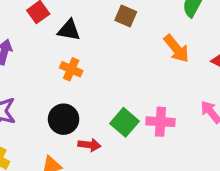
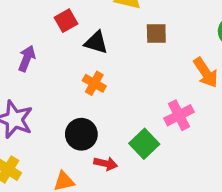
brown square: (126, 16) -> (156, 34), turned -30
pink cross: (160, 122) -> (179, 115), moved, turned -36

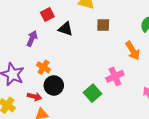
purple arrow: (27, 58) -> (32, 39), moved
orange cross: (94, 83) -> (44, 67), moved
red arrow: (106, 164) -> (34, 97), moved

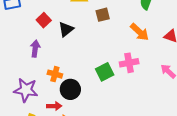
black triangle: (66, 29) -> (66, 29), turned -42
pink cross: (115, 76) -> (129, 63), turned 30
green square: (93, 93) -> (105, 72), moved, turned 30

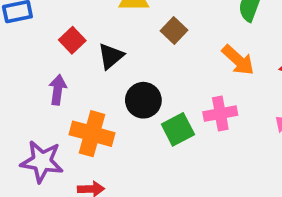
brown square: (103, 15) -> (174, 31), turned -32
orange cross: (55, 74) -> (92, 134), size x1.6
black circle: (70, 89) -> (143, 100), moved

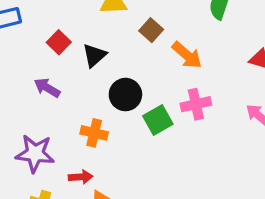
orange arrow: (238, 60) -> (187, 55), moved
purple arrow: (58, 90) -> (47, 88), turned -65
orange cross: (92, 134) -> (94, 133), moved, size x0.7

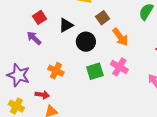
red square: (59, 42) -> (39, 17), moved
black circle: (125, 95) -> (86, 42), moved
pink cross: (196, 104) -> (119, 67), turned 30

